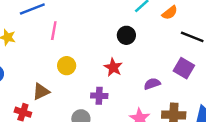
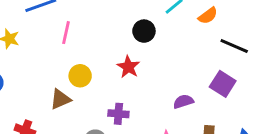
black circle: (126, 35) -> (144, 31), moved
red star: (113, 67) -> (128, 67), moved
brown triangle: (41, 91) -> (60, 99), moved

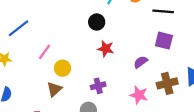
pink line: (66, 33) -> (44, 52), moved, turned 42
red star: (128, 67) -> (106, 49), moved

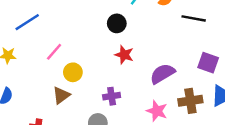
purple square: (164, 41) -> (208, 63), moved
purple semicircle: (141, 62) -> (162, 74), size x1.5

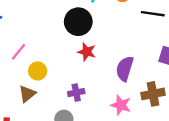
black circle: (117, 23) -> (78, 22), size x1.5
purple semicircle: (162, 74) -> (125, 69), turned -40

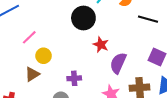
red star: (87, 52) -> (101, 45), moved

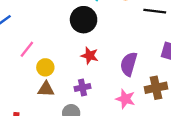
red star: (101, 45) -> (90, 56), moved
brown triangle: (32, 74) -> (46, 89), moved, turned 42

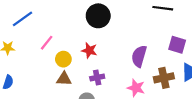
red star: (90, 56) -> (89, 50), moved

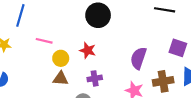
blue line: (23, 19) -> (20, 15), turned -40
pink line: (47, 43) -> (44, 41), turned 63

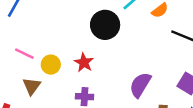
pink line: (44, 41) -> (24, 54), moved
brown triangle: (61, 79) -> (32, 86), moved, turned 49

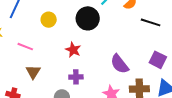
yellow circle: (51, 65) -> (49, 20), moved
purple semicircle: (140, 85) -> (120, 64), turned -65

